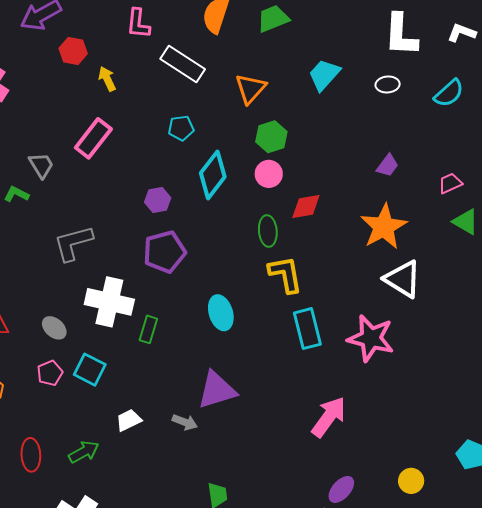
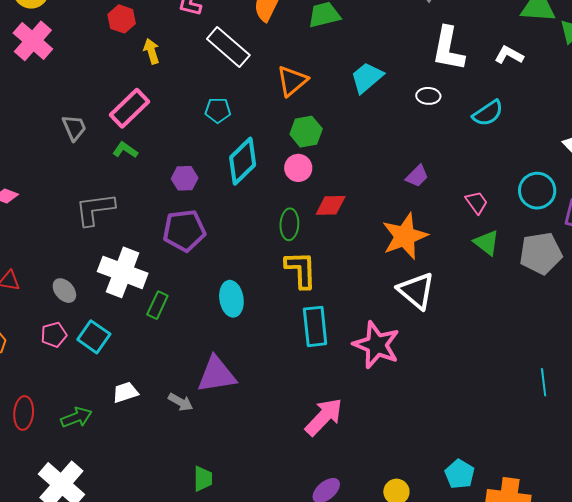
pink trapezoid: (450, 183) -> (477, 202), turned 70
green L-shape: (16, 194) -> (125, 150), moved

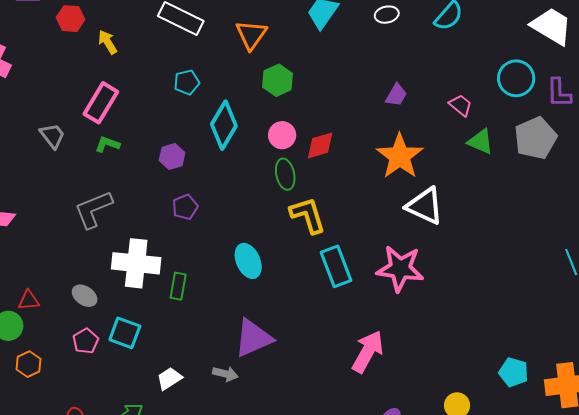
pink circle: (298, 168) -> (282, 135), moved
purple pentagon: (184, 231) -> (185, 207), size x0.6

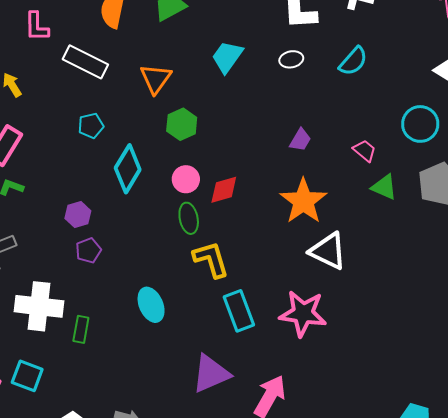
purple hexagon: (172, 156) -> (78, 215), moved
purple triangle: (253, 338) -> (211, 374), moved

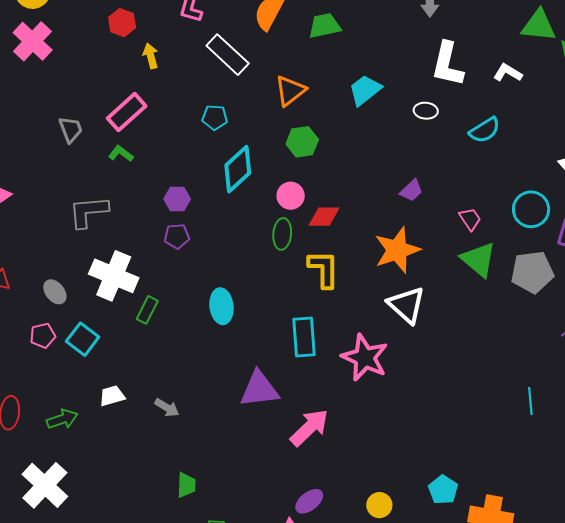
green triangle: (384, 187) -> (479, 259), size x1.4
yellow L-shape: (211, 259) -> (324, 269), moved

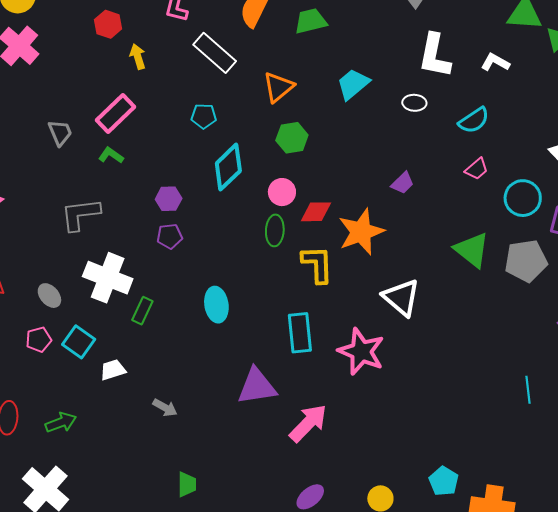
pink trapezoid: (470, 219) -> (477, 169), moved, turned 85
orange star: (397, 250) -> (361, 232), moved
white trapezoid: (112, 396) -> (113, 370), moved

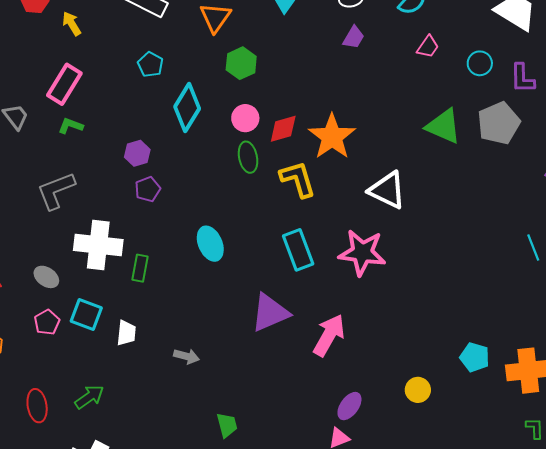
cyan pentagon: (204, 116) -> (150, 64), turned -30
purple trapezoid: (403, 183) -> (354, 37), moved
cyan circle: (523, 198) -> (480, 63), size x0.7
white trapezoid: (113, 370) -> (126, 333), turned 128

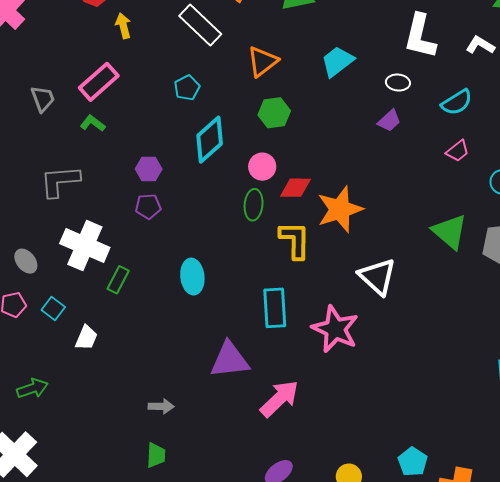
cyan square: (86, 314) -> (53, 309), size x0.7
gray arrow: (186, 356) -> (161, 406), moved, turned -30

